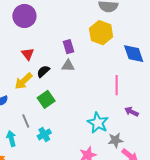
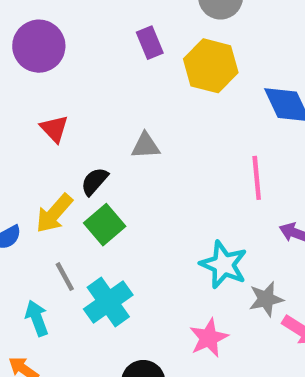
purple rectangle: (68, 47) -> (150, 43), moved
black semicircle: (43, 71) -> (95, 181), moved
yellow arrow: (24, 81) -> (54, 213), moved
cyan cross: (44, 134) -> (108, 302), size x1.5

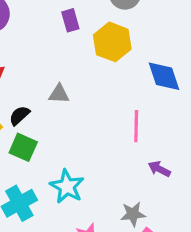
green square: (105, 225) -> (23, 147), turned -32
cyan star: (224, 265) -> (67, 186), moved

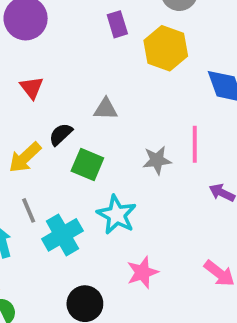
green square: (23, 147) -> (87, 164), moved
gray star: (133, 214) -> (157, 160), moved

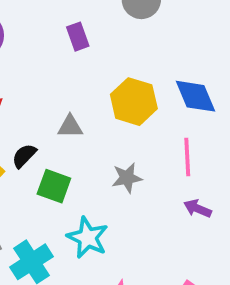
yellow hexagon: (166, 48) -> (134, 102), moved
pink line: (195, 144) -> (187, 157), moved

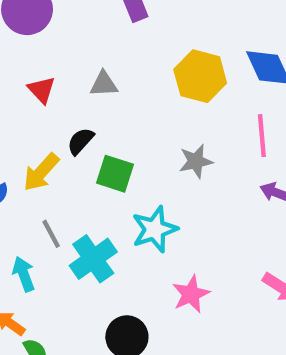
gray triangle: (70, 127) -> (104, 84), moved
cyan star: (88, 238) -> (155, 229), turned 30

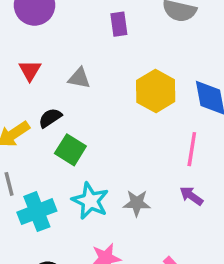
gray star: (196, 161) -> (137, 203), moved
cyan star: (155, 229) -> (90, 201), turned 30

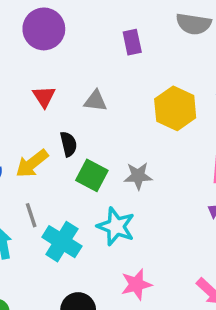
black semicircle: (50, 118) -> (68, 144), turned 115
gray star: (137, 203) -> (138, 176), moved
cyan cross: (37, 212) -> (62, 242), turned -33

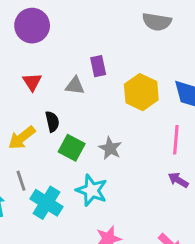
purple rectangle: (132, 42) -> (98, 66), moved
gray star: (138, 176) -> (110, 148), turned 30

